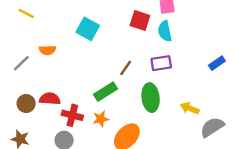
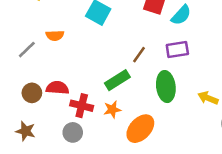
cyan semicircle: (165, 31) -> (181, 15), turned -126

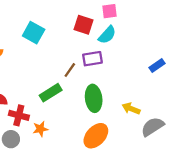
purple rectangle: (177, 50) -> (92, 59), moved
orange star: (112, 109) -> (40, 129), moved
orange ellipse: (140, 129) -> (96, 136), moved

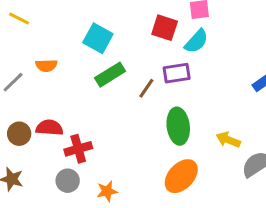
green rectangle: (51, 93) -> (110, 75), moved
red cross: (19, 115) -> (78, 149), turned -30
orange star: (40, 129) -> (107, 191), moved

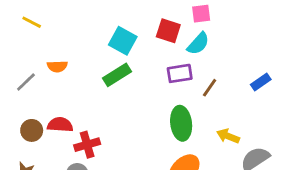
cyan square: (98, 38) -> (123, 41), moved
brown line: (146, 88) -> (210, 88), moved

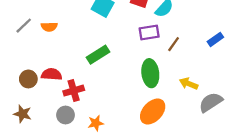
green rectangle: (117, 75) -> (98, 55), moved
gray line: (26, 82) -> (24, 26), moved

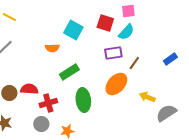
orange semicircle: (49, 27) -> (52, 48), moved
green ellipse: (150, 73) -> (83, 100), moved
orange ellipse: (153, 112) -> (116, 84), moved

